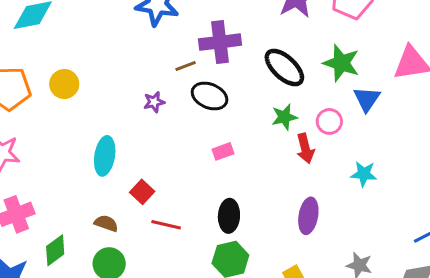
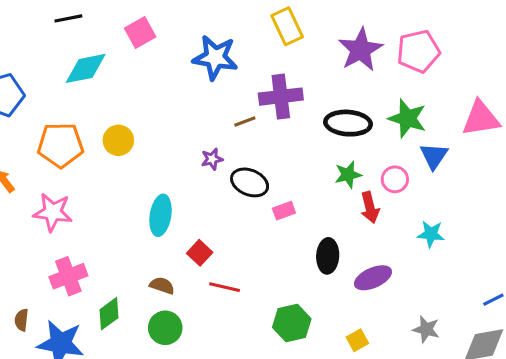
black ellipse: (284, 68) -> (348, 123), turned -39
black ellipse: (210, 96) -> (250, 182), moved
black ellipse: (229, 216) -> (328, 256), moved
purple ellipse: (308, 216) -> (373, 278), turned 56

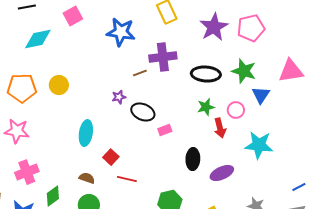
cyan star: (431, 234) -> (259, 145), size x1.6

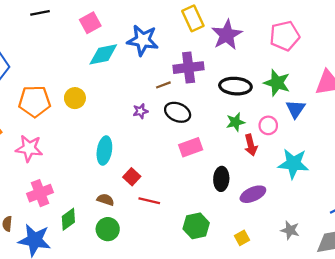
purple star: (214, 27) -> (227, 35), moved
cyan diamond: (38, 39) -> (103, 54), moved
black ellipse: (143, 112) -> (178, 112), moved
pink rectangle: (165, 130) -> (191, 147), size x1.5

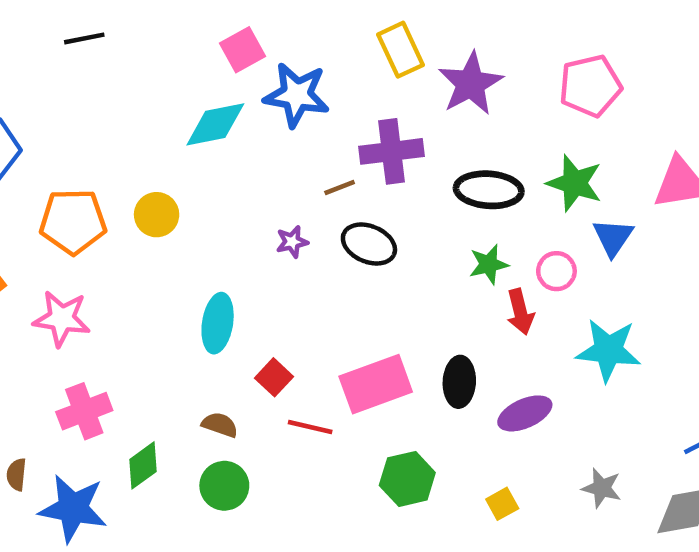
pink square: (90, 23) -> (242, 50), moved
pink rectangle: (191, 147) -> (376, 384), moved, size x1.4

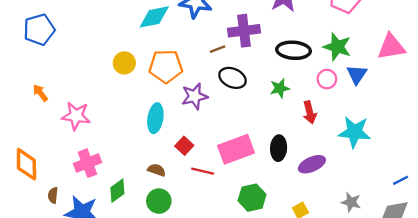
orange pentagon: (73, 221) -> (166, 66), moved
purple star: (292, 242) -> (195, 96), moved, size x1.6
green star: (489, 264) -> (280, 88), moved
pink circle: (556, 271) -> (327, 79), moved

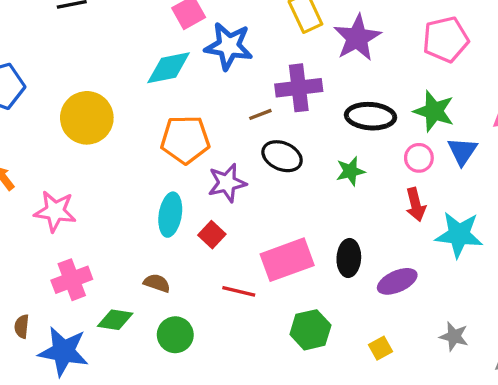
yellow circle: (124, 63) -> (87, 118), moved, size x1.6
red arrow: (310, 112) -> (416, 205), moved
red square: (184, 146) -> (212, 235), moved
brown semicircle: (157, 170) -> (157, 283), moved
green diamond: (117, 191) -> (115, 320), turned 45

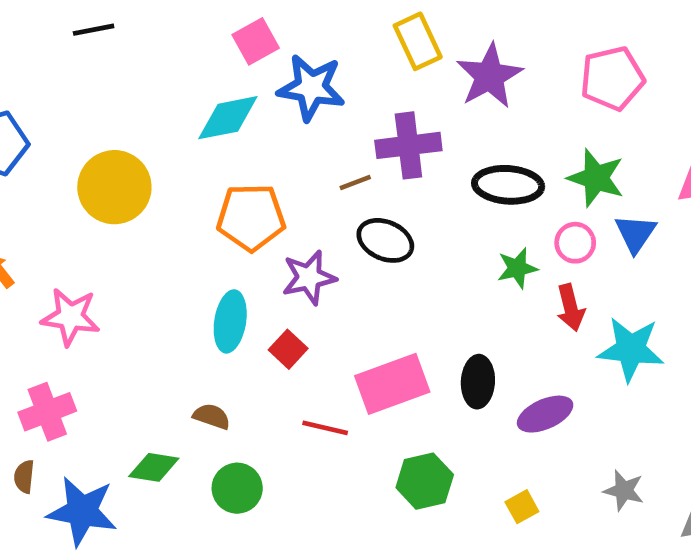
green star: (350, 171) -> (517, 268), moved
pink cross: (72, 280) -> (47, 412), moved

